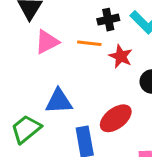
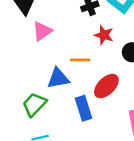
orange line: (89, 43) -> (80, 60), moved

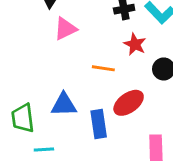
blue triangle: (58, 78) -> (64, 105), moved
green trapezoid: (34, 104) -> (23, 118), moved, turned -60

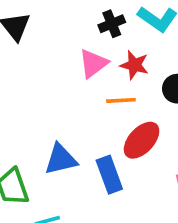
pink triangle: (65, 29) -> (93, 64), moved
orange line: (103, 68) -> (121, 100), moved

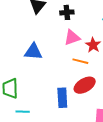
black cross: (112, 24) -> (67, 12), moved
blue triangle: (61, 159) -> (33, 52), moved

